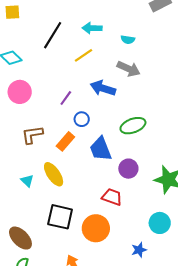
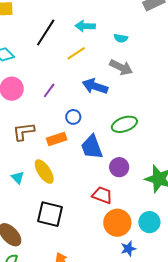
purple line: (66, 98) -> (49, 90), moved
orange rectangle: (65, 141) -> (57, 139), turned 30
orange circle: (96, 228) -> (117, 223), moved

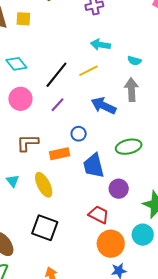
black line: (46, 33) -> (56, 75), moved
gray arrow: (121, 67) -> (131, 90), turned -125
cyan triangle: (18, 178) -> (13, 181), moved
cyan circle: (149, 222) -> (143, 235), moved

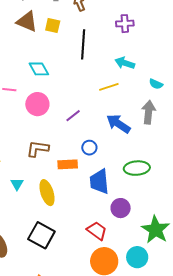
black line: (56, 75) -> (83, 44), moved, turned -44

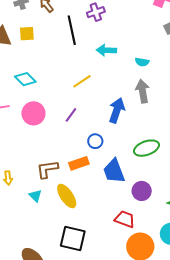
black line: (83, 44) -> (72, 30), moved
yellow line: (109, 87) -> (82, 81), moved
blue arrow: (118, 124) -> (117, 110), turned 90
brown L-shape: (38, 149) -> (47, 169), moved

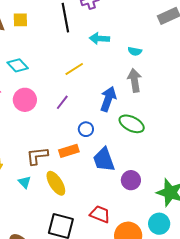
green ellipse: (146, 148) -> (132, 124), moved, turned 45
red trapezoid: (125, 219) -> (100, 214), moved

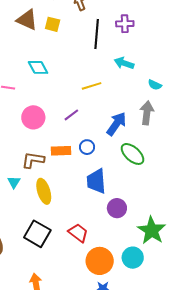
pink circle: (25, 100) -> (33, 117), moved
orange rectangle: (69, 151) -> (61, 151), moved

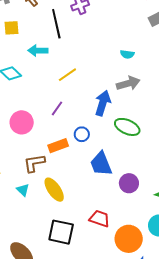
cyan arrow: (124, 63) -> (38, 50), moved
gray arrow: (147, 113) -> (128, 83), turned 85

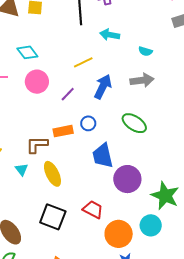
cyan arrow: (38, 50) -> (110, 35), moved
blue arrow: (103, 103) -> (103, 87), moved
pink circle: (22, 122) -> (37, 82), moved
purple circle: (129, 183) -> (127, 179), size x1.4

